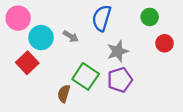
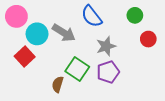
blue semicircle: (102, 18) -> (92, 16), turned -55
gray arrow: (71, 36) -> (64, 33), size x1.6

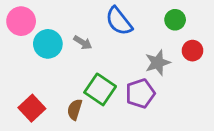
gray arrow: (64, 33) -> (83, 43), size x0.6
gray star: (106, 46) -> (158, 63), moved
red square: (25, 57) -> (32, 108), moved

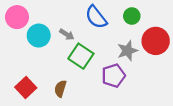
green circle: (175, 20) -> (132, 16), moved
red circle: (192, 51) -> (156, 41), size x1.6
green square: (100, 89) -> (81, 56), moved

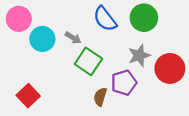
green circle: (132, 16) -> (144, 18), size x1.5
red circle: (156, 41) -> (170, 68), moved
brown semicircle: (60, 89) -> (100, 97), moved

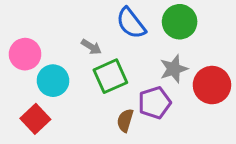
pink circle: (19, 19) -> (25, 54), moved
cyan circle: (42, 39) -> (53, 81), moved
green square: (88, 61) -> (110, 76), turned 32

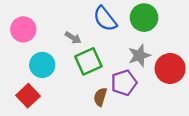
pink circle: (25, 54) -> (23, 29), moved

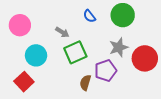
blue semicircle: (105, 19) -> (89, 16), size x0.6

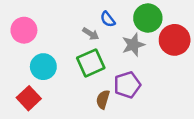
gray arrow: (62, 32) -> (91, 34), moved
gray star: (119, 47) -> (133, 45), moved
red circle: (145, 58) -> (175, 40), moved

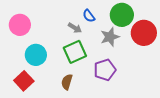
brown semicircle: (103, 99) -> (67, 82), moved

